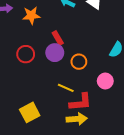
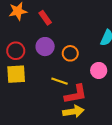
red rectangle: (58, 38) -> (45, 18), moved
yellow square: (30, 112) -> (16, 74), moved, turned 30

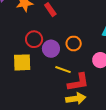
purple circle: (45, 47) -> (51, 49), moved
red circle: (16, 51) -> (34, 39), moved

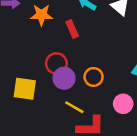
red circle: (34, 39) -> (56, 63), moved

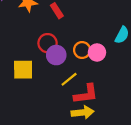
pink circle: (123, 104) -> (97, 52), moved
yellow line: (74, 107) -> (69, 79), turned -60

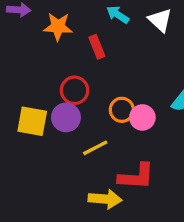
purple circle: (56, 55) -> (66, 117), moved
red L-shape: (86, 94) -> (136, 177), moved

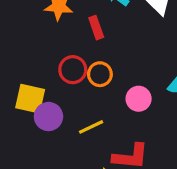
orange circle: (122, 110) -> (100, 74), moved
purple circle: (66, 117) -> (48, 117), moved

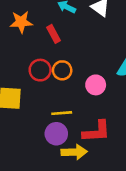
purple circle: (48, 117) -> (56, 134), moved
yellow line: (91, 127) -> (62, 113), turned 30

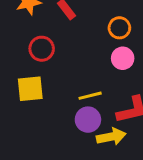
red circle: (40, 70) -> (42, 49), moved
orange circle: (62, 70) -> (119, 28), moved

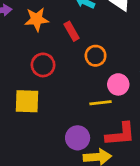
orange circle: (119, 28) -> (96, 56), moved
yellow line: (90, 96) -> (101, 103), moved

